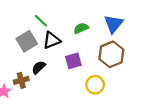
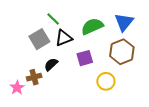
green semicircle: (81, 28) -> (92, 26), size x1.5

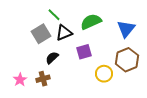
blue triangle: (124, 22) -> (126, 29), moved
brown hexagon: (122, 52) -> (127, 60), moved
brown cross: (34, 77) -> (43, 79), moved

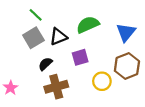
green line: (54, 15) -> (36, 15), moved
brown cross: (43, 79) -> (56, 87), moved, size x1.5

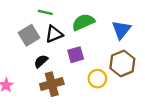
green line: (36, 15) -> (45, 12), moved, turned -32

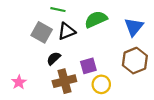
gray square: (29, 35) -> (42, 32), turned -30
purple square: (76, 55) -> (88, 66), moved
yellow circle: (97, 79) -> (101, 84), moved

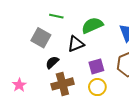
black triangle: (67, 31) -> (76, 44), moved
purple square: (88, 66) -> (96, 66), moved

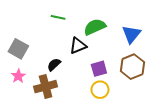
gray square: (41, 38) -> (18, 49), moved
brown cross: (62, 84) -> (46, 87), moved
pink star: (19, 85) -> (18, 76), moved

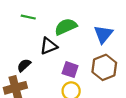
purple square: (99, 69) -> (70, 70), turned 35

